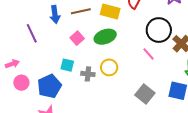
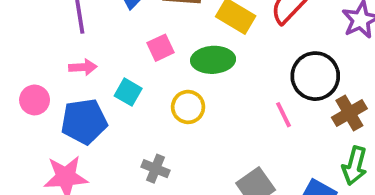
pink arrow: (12, 64) -> (83, 67), moved
yellow circle: (109, 67) -> (188, 107), moved
gray cross: (88, 74) -> (155, 169), moved

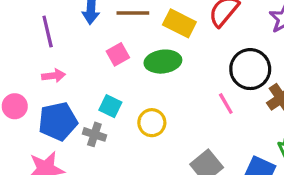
cyan square: (128, 92) -> (110, 106), moved
yellow circle: (188, 107) -> (152, 123), moved
gray cross: (155, 169) -> (94, 134), moved

